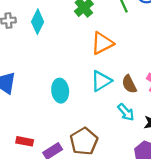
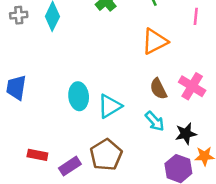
orange triangle: (102, 43) -> (155, 41), moved
cyan triangle: (101, 81) -> (110, 106), moved

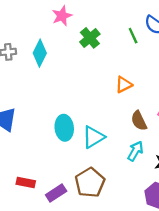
orange triangle: (155, 41) -> (124, 85), moved, size x0.7
cyan arrow: (155, 121) -> (135, 151), turned -108

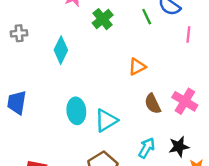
cyan diamond: (40, 53) -> (61, 50), moved
cyan arrow: (135, 151) -> (147, 148), moved

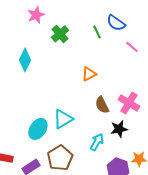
pink line: (188, 35) -> (132, 47), turned -56
cyan ellipse: (76, 111) -> (38, 129), moved, turned 40
black star: (179, 147) -> (119, 129), moved

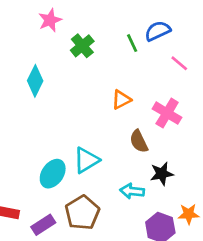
blue semicircle: (116, 23) -> (158, 31), turned 120
pink cross: (129, 103) -> (167, 113), moved
cyan arrow: (97, 142) -> (132, 191), turned -114

